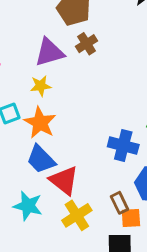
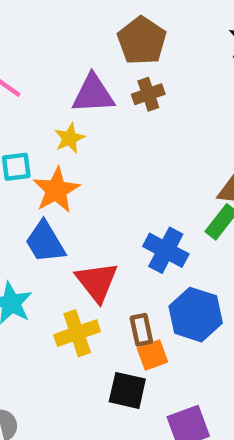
yellow star: (41, 86) -> (69, 138), turned -30
red triangle: (64, 180) -> (97, 282), moved
orange square: (131, 218) -> (152, 355), turned -30

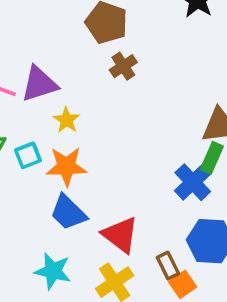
purple triangle: (93, 94) -> (39, 84), moved
orange star: (56, 190) -> (66, 166), turned -30
blue cross: (166, 250) -> (193, 182), moved, turned 33

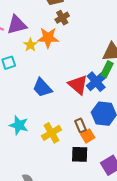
orange star: (66, 166) -> (48, 38), moved
blue trapezoid: (68, 212) -> (42, 88), moved
red triangle: (120, 235) -> (78, 85), moved

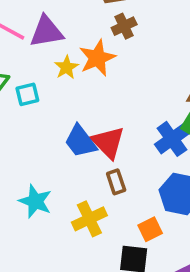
orange star: (48, 38) -> (97, 58), turned -30
red triangle: (78, 85) -> (108, 142), moved
brown rectangle: (80, 126) -> (116, 182), moved

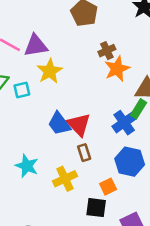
brown cross: (124, 26) -> (107, 51), moved
orange star: (97, 58) -> (117, 69), moved
yellow star: (66, 67) -> (50, 71), size x1.5

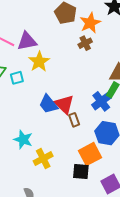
orange star: (117, 69) -> (90, 23), moved
brown rectangle: (84, 153) -> (74, 120), moved
yellow cross: (65, 179) -> (43, 159), moved
orange square: (108, 187) -> (90, 154), size x1.6

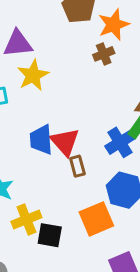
blue trapezoid: (48, 104) -> (41, 140), turned 30
black square: (81, 172) -> (50, 235), moved

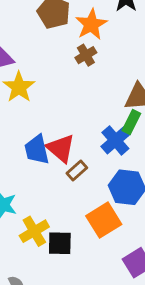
brown rectangle: (77, 166) -> (77, 171), turned 72

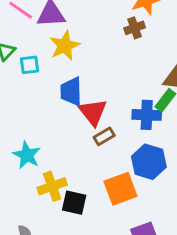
blue cross: (115, 140) -> (147, 115), turned 32
blue trapezoid: (37, 150) -> (71, 91), moved

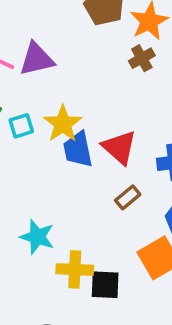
yellow star: (65, 46) -> (63, 124), moved
red triangle: (93, 112) -> (119, 147), moved
yellow cross: (52, 186) -> (75, 269), turned 32

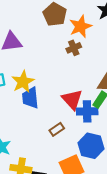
red triangle: (119, 147) -> (72, 99), moved

